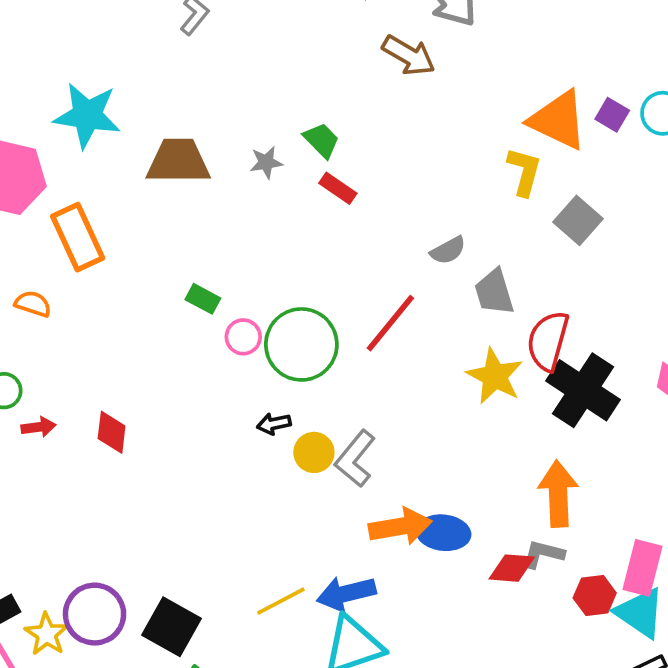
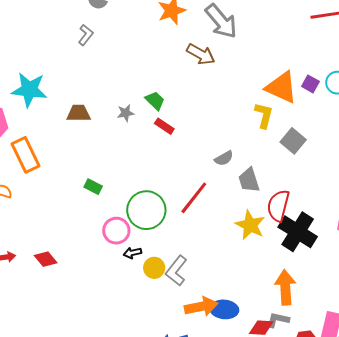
brown trapezoid: (178, 161) -> (79, 113), size x0.7
pink circle: (243, 337) -> (116, 231), moved, size x1.4
red diamond: (112, 432) -> (46, 259), turned -45

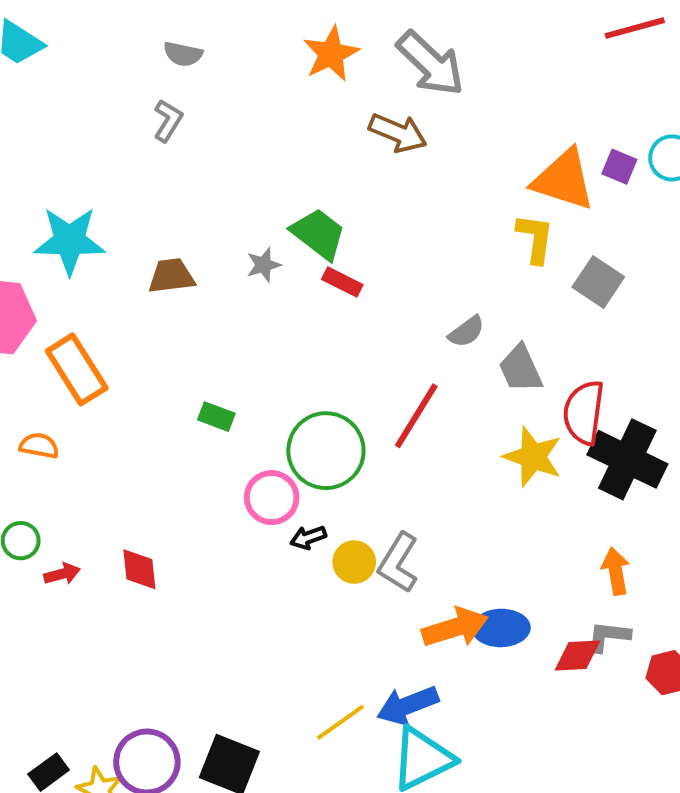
green trapezoid: (155, 101) -> (318, 234), size x1.4
red diamond: (46, 259) -> (139, 569), turned 40
orange arrow: (285, 287) -> (616, 571), size x0.7

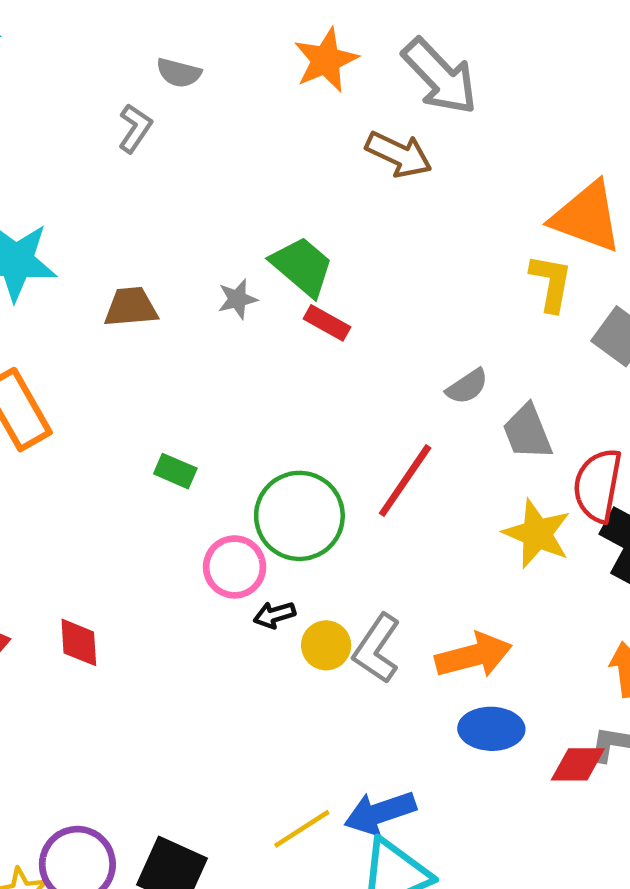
gray semicircle: (183, 54) -> (179, 73), moved
orange arrow: (455, 628) -> (474, 655), moved

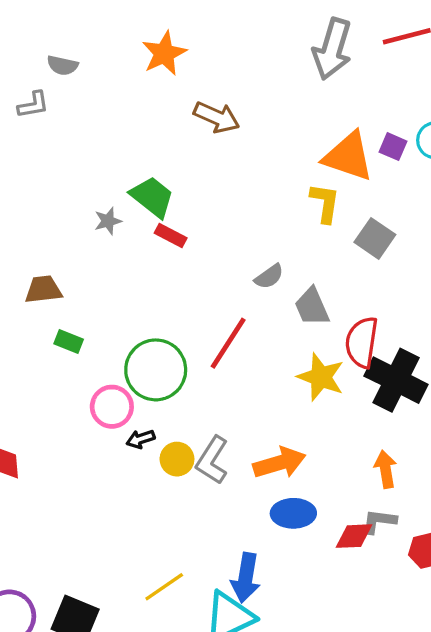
gray arrow: (440, 76) -> (332, 49), moved, turned 62
gray L-shape: (135, 128) -> (33, 105), turned 48
brown trapezoid: (131, 307) -> (43, 290), moved
blue arrow: (380, 813) -> (246, 578), moved, turned -60

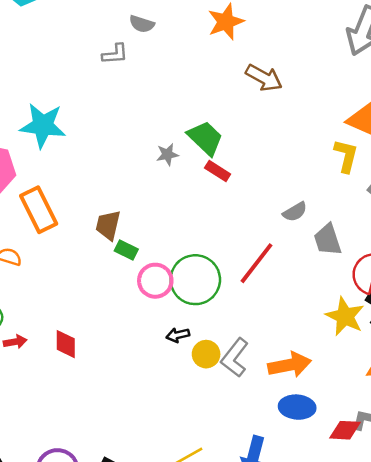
brown trapezoid: (43, 290) -> (108, 225), moved, turned -76
yellow star: (321, 377) -> (345, 316), moved
pink circle: (112, 407) -> (155, 281), moved

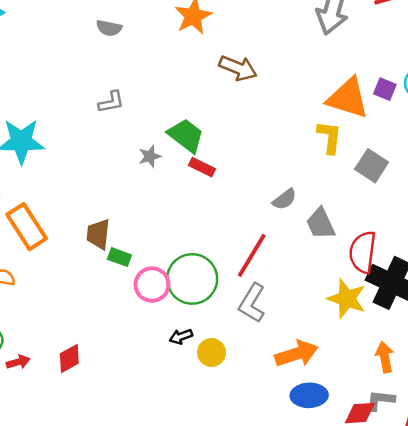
gray L-shape: (115, 54) -> (111, 102), moved
red diamond: (66, 344) -> (69, 359), turned 68
gray L-shape: (235, 358) -> (252, 303), moved

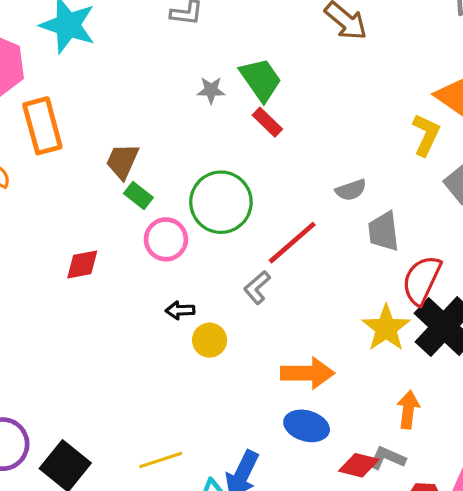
green circle: (192, 279) -> (221, 202), moved
gray L-shape: (252, 303) -> (257, 287), moved, size x0.7
red diamond: (69, 359) -> (82, 264), moved

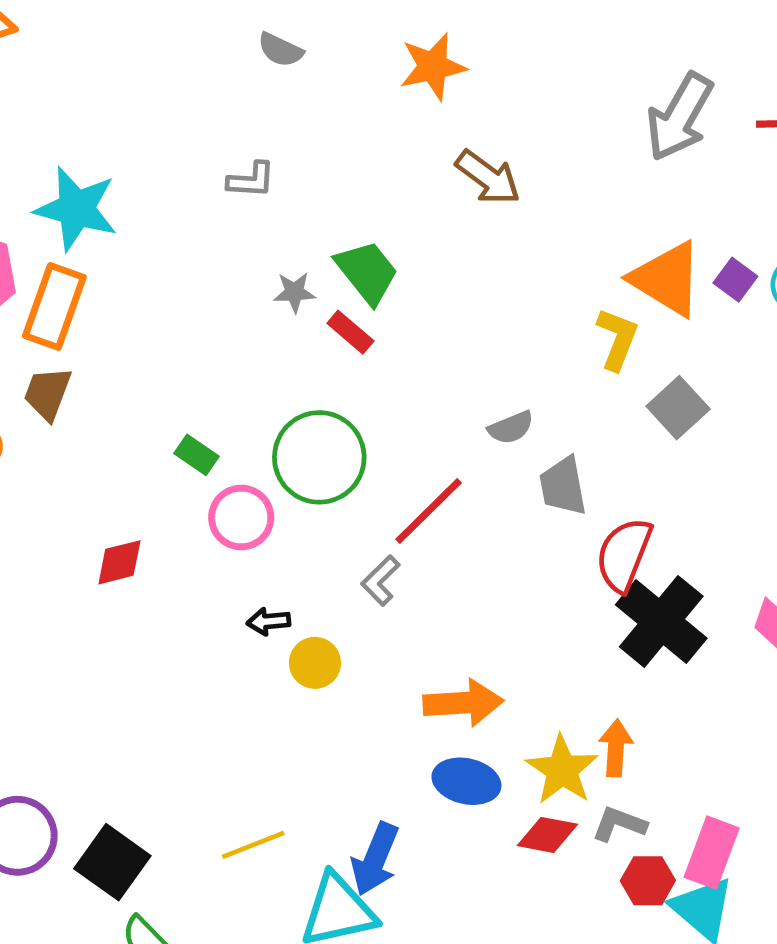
red rectangle: (267, 122) -> (350, 332), moved
orange rectangle: (42, 126) -> (54, 306), moved, turned 38
brown trapezoid: (122, 161) -> (48, 393), moved
yellow star: (386, 328) -> (562, 770), moved
gray L-shape: (387, 458) -> (619, 824), moved

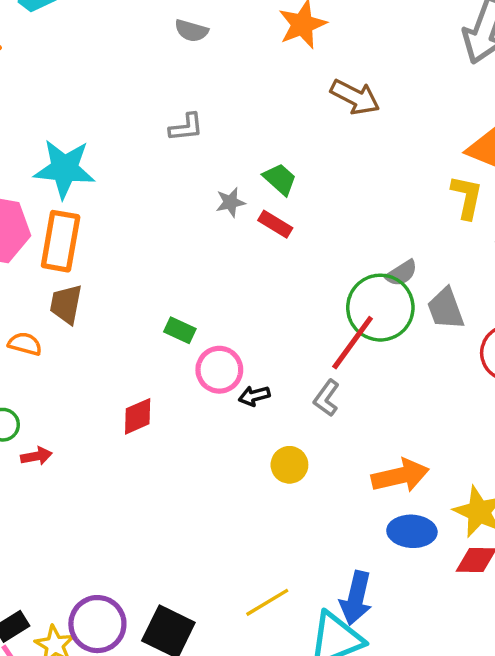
green trapezoid: (367, 272) -> (280, 179), size x0.7
green circle: (319, 457) -> (380, 308), moved
black arrow: (269, 621) -> (254, 396), moved

